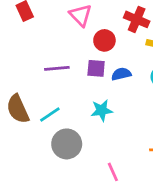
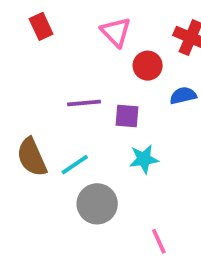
purple square: (96, 68) -> (127, 116), moved
blue semicircle: (121, 74) -> (183, 95), moved

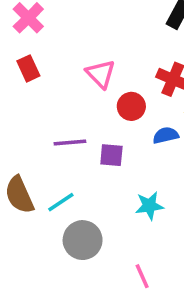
cyan star: (144, 159) -> (149, 206), moved

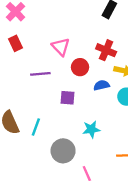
purple line: (70, 143) -> (40, 74), moved
cyan line: (61, 202) -> (36, 127), turned -36
gray circle: (83, 240) -> (63, 151), moved

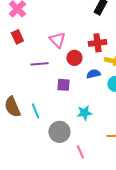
red cross: (106, 50) -> (97, 43), turned -30
cyan line: (36, 127) -> (35, 111), turned -42

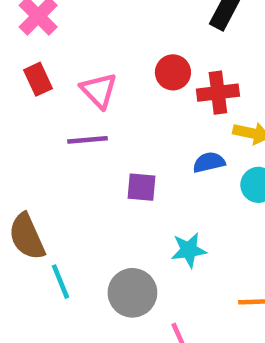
pink triangle: (57, 40) -> (99, 90), moved
red circle: (74, 58) -> (173, 72), moved
cyan line: (35, 111) -> (61, 282), moved

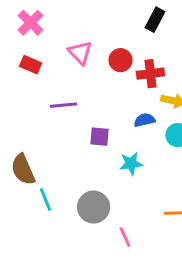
red rectangle: (38, 79) -> (31, 65), turned -42
pink triangle: (99, 90) -> (80, 53), moved
cyan star: (189, 250) -> (131, 164), moved

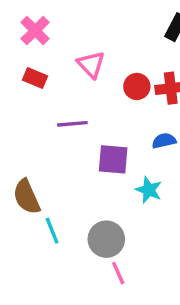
red circle: (120, 60) -> (137, 86), moved
purple square: (100, 137) -> (113, 159), size x1.4
cyan star: (131, 164) -> (149, 190), turned 30
pink line: (125, 237) -> (118, 273), moved

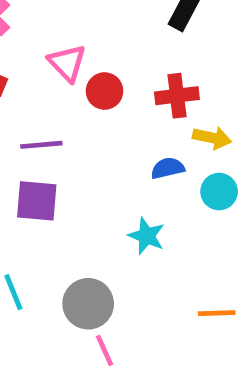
red circle: (137, 86) -> (105, 91), moved
purple square: (113, 159) -> (37, 201), moved

